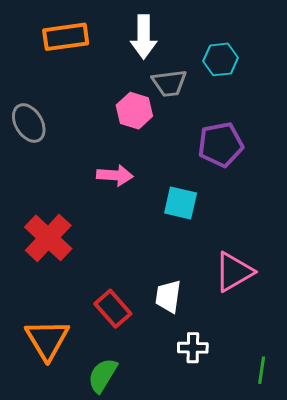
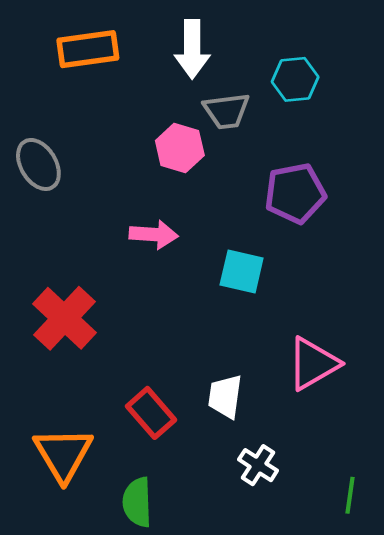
white cross: (193, 348) -> (258, 465), turned 32
green semicircle: (103, 375) -> (137, 502), turned -33

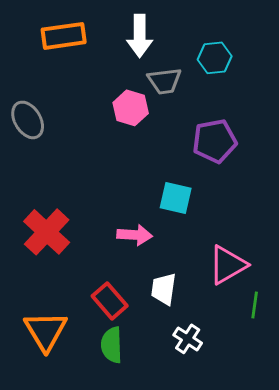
pink arrow: (154, 234) -> (135, 235), moved
green line: (350, 495) -> (255, 305), moved
green semicircle: (137, 502) -> (112, 345), moved

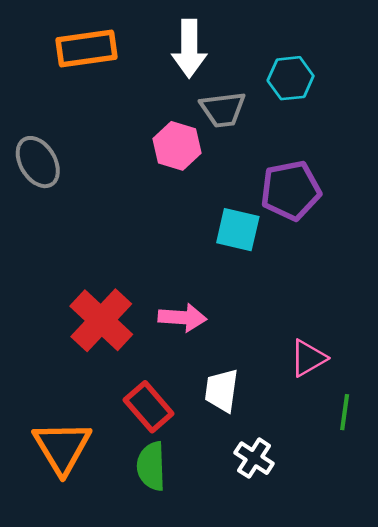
cyan square: (176, 198) -> (238, 230), moved
red cross: (47, 232) -> (101, 320), moved
pink triangle: (228, 265) -> (308, 358), size x0.7

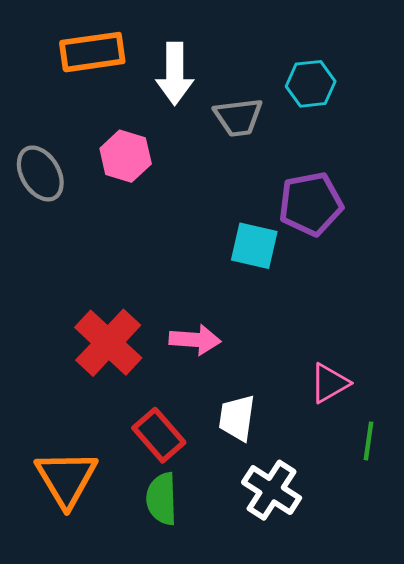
white arrow: (189, 48) -> (175, 74), moved
pink hexagon: (177, 146) -> (126, 156), moved
white cross: (254, 458) -> (272, 490), size x1.4

